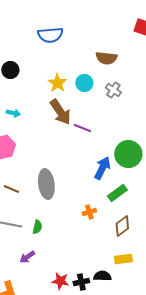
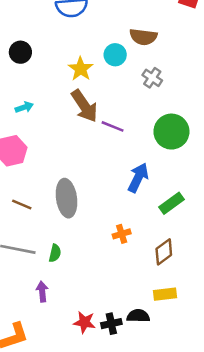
cyan circle: (84, 83) -> (115, 55), moved
cyan arrow: (13, 113) -> (24, 107), turned -32
green circle: (128, 154) -> (171, 132), moved
green rectangle: (117, 193) -> (171, 203), moved
purple arrow: (27, 257) -> (42, 292), turned 119

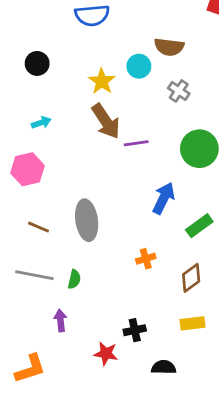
purple line: (113, 126) -> (136, 143), turned -30
black semicircle: (138, 316) -> (164, 367), moved
black cross: (111, 324) -> (135, 330), moved

